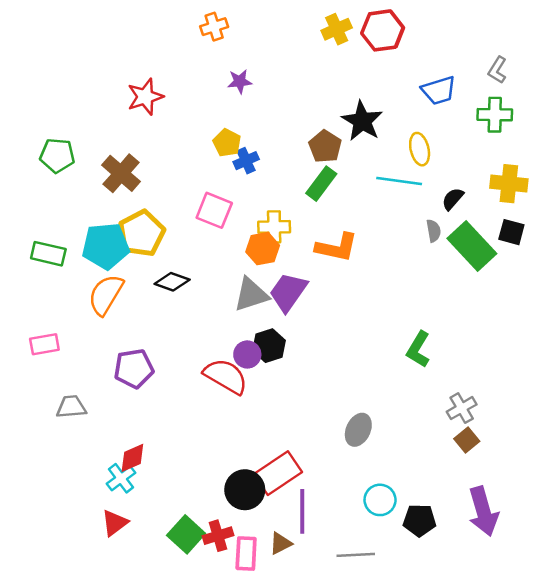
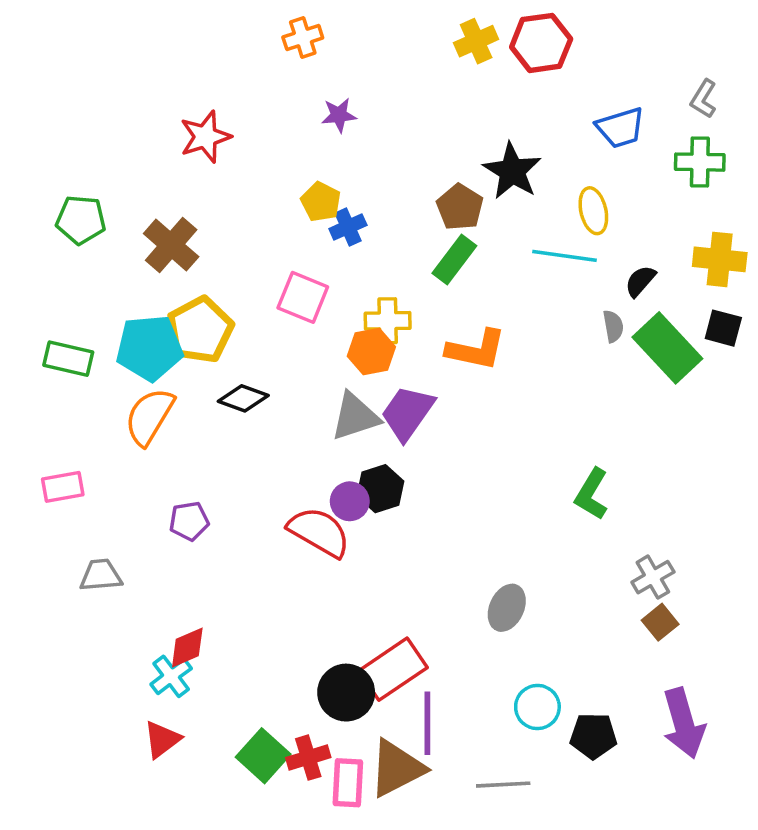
purple pentagon: (134, 369) -> (189, 521), size x0.7
brown triangle: (280, 543) -> (397, 768), size x1.8

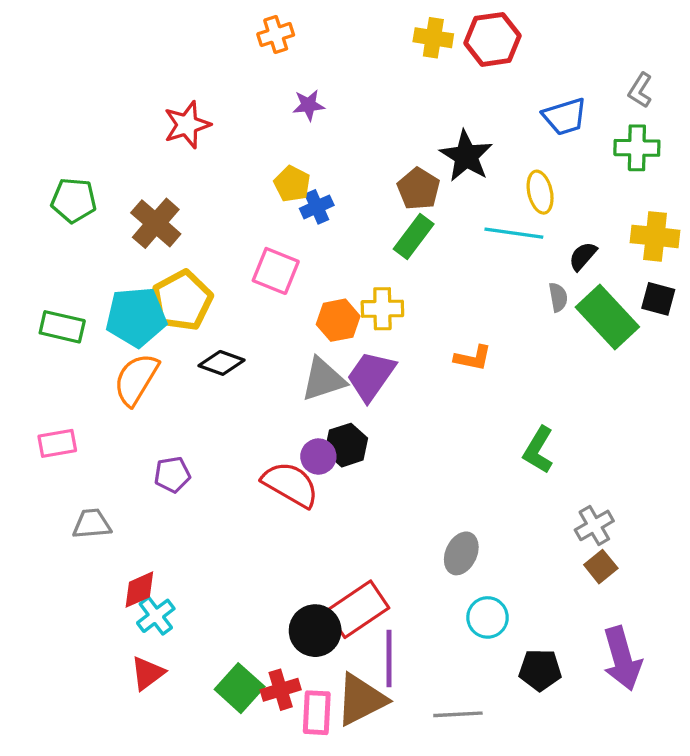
yellow cross: (476, 41) -> (433, 38), turned 33
yellow cross: (388, 321) -> (382, 309), moved
orange L-shape: (476, 350) -> (473, 358), moved, size x0.7
red diamond: (187, 647) -> (139, 590), moved
cyan circle: (537, 707) -> (488, 617), moved

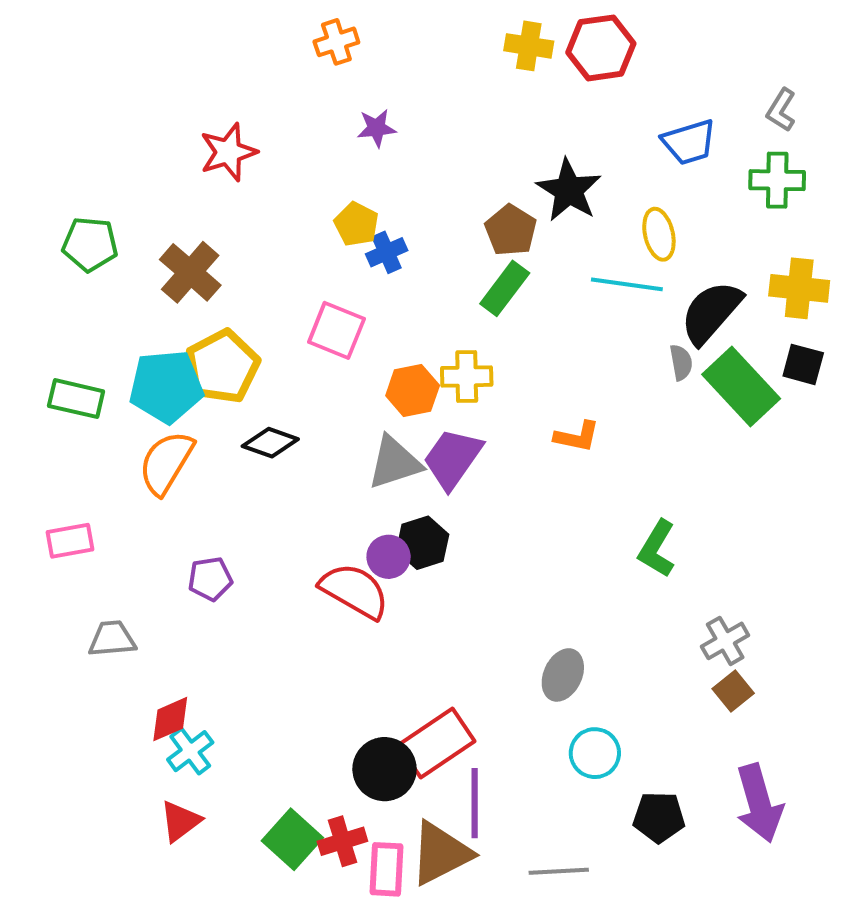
black semicircle: (583, 256) -> (711, 312), size x1.8

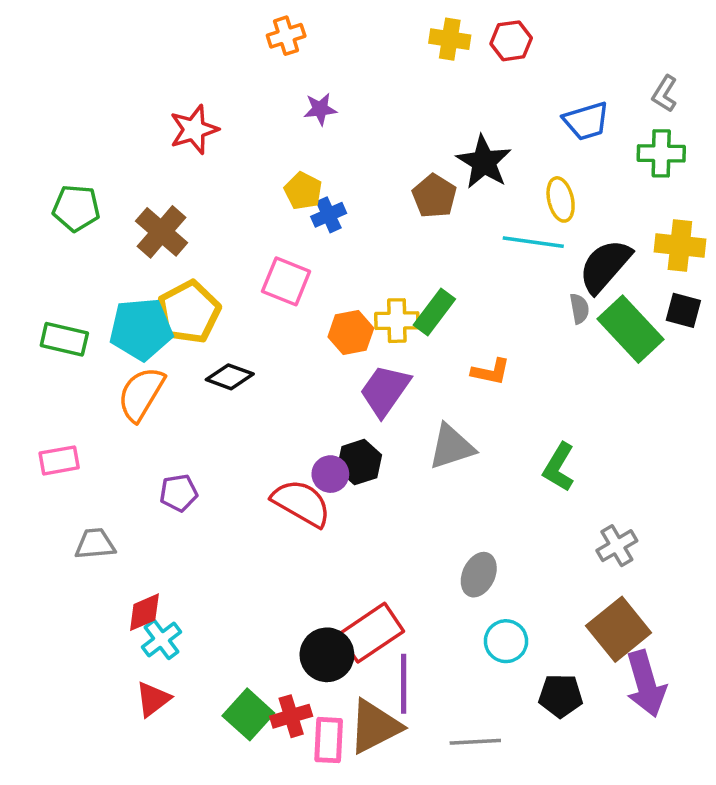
red hexagon: (601, 48) -> (511, 41), size x0.7
green rectangle: (505, 288) -> (434, 312), moved
gray triangle: (395, 463) -> (451, 447), moved
brown square: (733, 691) -> (619, 629), moved, size x1.8

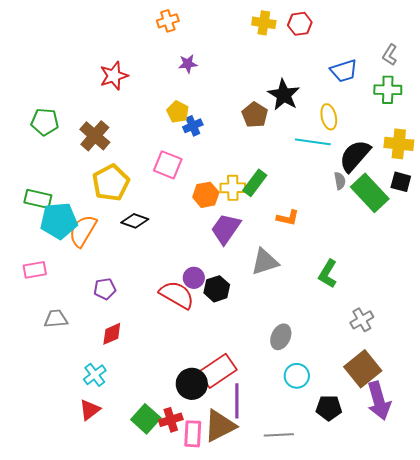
cyan pentagon: (141, 329) -> (59, 221), moved
black hexagon: (359, 462) -> (217, 289), moved
red diamond: (144, 612) -> (112, 334), moved

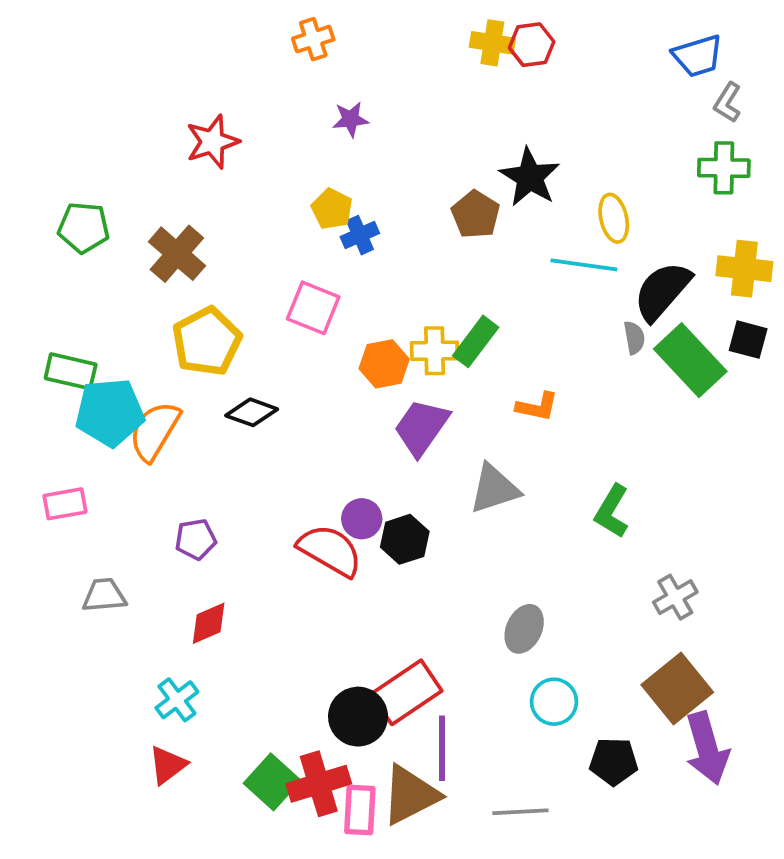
red hexagon: (300, 24) -> (532, 45), moved
blue trapezoid: (344, 71) -> (698, 56), moved
red cross: (171, 420) -> (319, 784), size x1.4

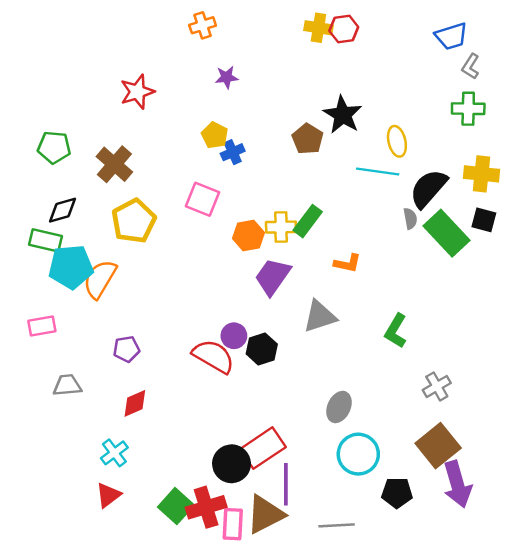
black diamond: (252, 412) -> (62, 210), moved, turned -36
cyan circle: (554, 702) -> (358, 454), size x1.4

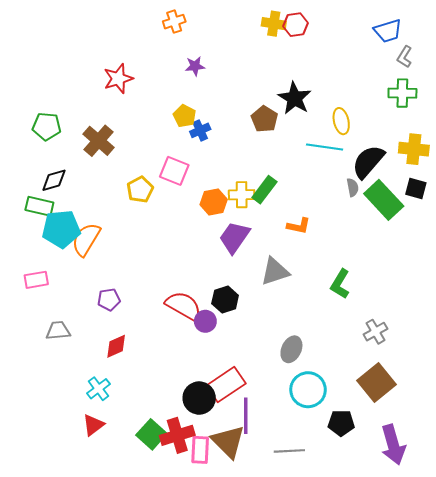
yellow pentagon: (134, 221) -> (140, 190), moved, size x0.7
purple circle: (234, 336) -> (205, 321), moved
purple arrow: (457, 484) -> (393, 445), moved
brown triangle: (265, 514) -> (228, 442), turned -48

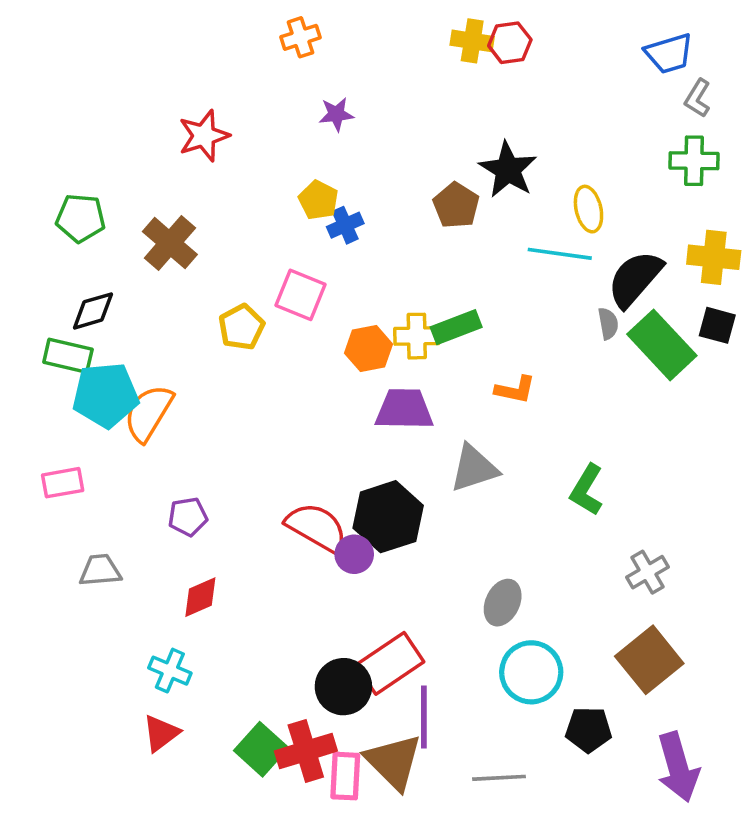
green rectangle: (264, 190) -> (456, 327), turned 32
purple trapezoid: (234, 237) -> (404, 409), turned 56
black hexagon: (225, 299) -> (388, 517), size x1.5
cyan cross: (99, 389) -> (170, 671), turned -30

